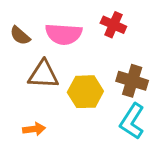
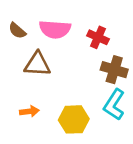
red cross: (113, 25) -> (98, 37), moved
yellow hexagon: (85, 92) -> (74, 119), moved

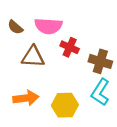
red cross: (98, 37) -> (70, 47), moved
orange arrow: (29, 111) -> (26, 98), size x1.5

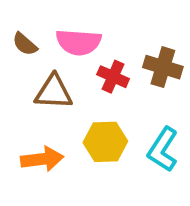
brown cross: (100, 61) -> (163, 67), moved
yellow hexagon: (65, 105) -> (105, 142), moved

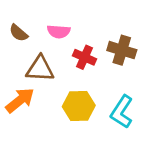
pink semicircle: (79, 42) -> (59, 31), size x0.7
orange arrow: (42, 159) -> (20, 100), moved, turned -32

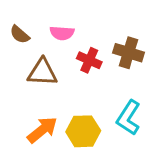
orange arrow: (20, 100) -> (42, 130), moved
yellow hexagon: (79, 106) -> (83, 131), moved

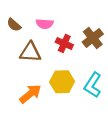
brown cross: (129, 53) -> (93, 38), turned 35
yellow hexagon: (83, 131) -> (62, 82), moved

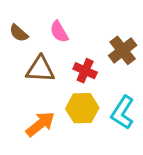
pink semicircle: (45, 24) -> (59, 32), turned 56
red cross: (64, 43) -> (85, 71), moved

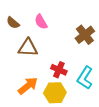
red cross: (85, 71) -> (59, 70), moved
yellow hexagon: (82, 108) -> (55, 93), moved

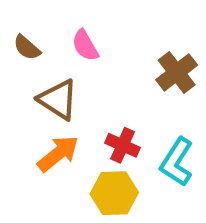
brown triangle: (28, 48) -> (58, 100), turned 30
orange arrow: (28, 86) -> (58, 154), moved

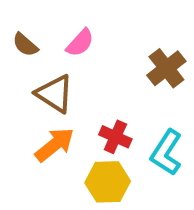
pink semicircle: (85, 45) -> (80, 43), turned -108

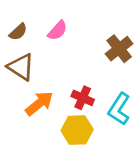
brown semicircle: (25, 45) -> (18, 32), turned -84
brown triangle: (55, 94) -> (21, 67), moved

